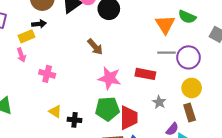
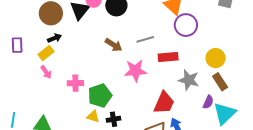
gray line: (167, 53) -> (145, 39), moved
purple circle: (189, 57) -> (186, 25), moved
gray star: (159, 102) -> (189, 80), size x1.5
green pentagon: (107, 109) -> (100, 96), moved
red trapezoid: (129, 118) -> (164, 103), turned 40

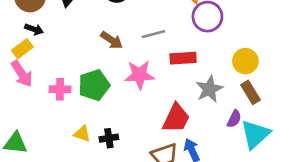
black arrow: (55, 38) -> (34, 29), turned 40
pink arrow: (46, 72) -> (22, 74), size x1.5
gray star: (189, 80) -> (209, 89), turned 30
green pentagon: (100, 96) -> (94, 85), moved

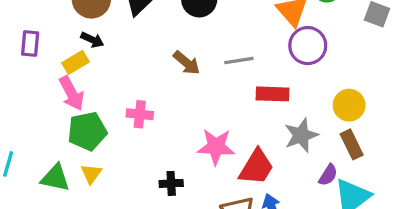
pink star: (139, 75) -> (216, 147), moved
green pentagon: (94, 85) -> (87, 131), moved
pink cross: (60, 89) -> (140, 114), moved
yellow triangle: (82, 134) -> (91, 174), moved, turned 42

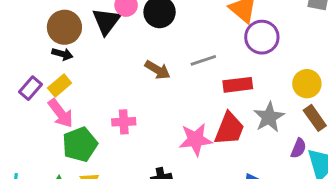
black arrow: (92, 40) -> (62, 54), moved
purple rectangle: (30, 43) -> (30, 88), moved, turned 45
red trapezoid: (256, 167) -> (229, 129), moved

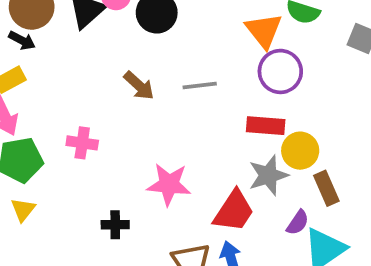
yellow circle: (307, 84) -> (300, 151), moved
red rectangle: (238, 85) -> (266, 126), moved
red trapezoid: (229, 129) -> (234, 211), moved

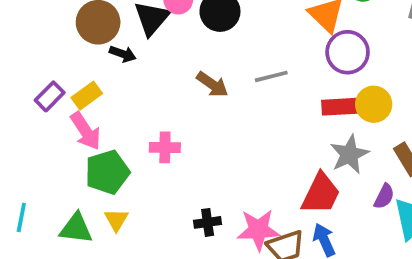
black arrow: (22, 40) -> (123, 54), moved
yellow circle: (300, 151) -> (374, 104), moved
pink star: (169, 184) -> (258, 230), moved

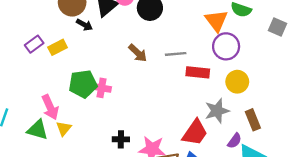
red rectangle: (340, 107) -> (198, 72), moved
pink arrow: (86, 131) -> (50, 107), moved
green pentagon: (107, 172) -> (83, 84), moved

